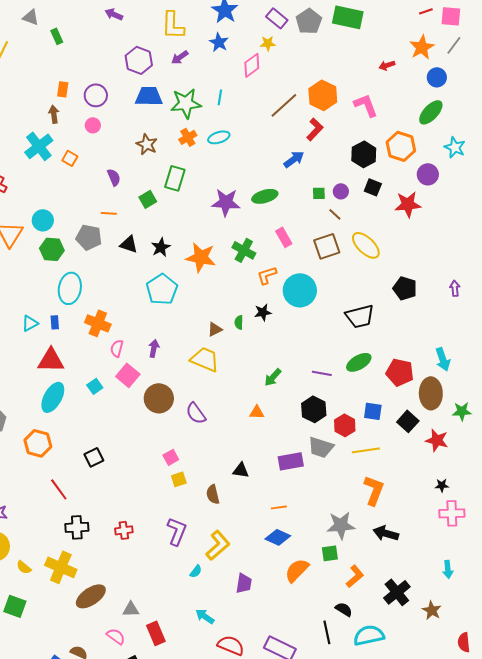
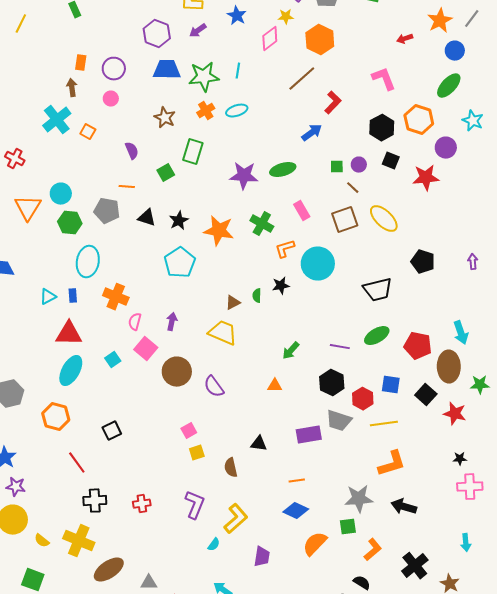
orange hexagon: (323, 95) -> (320, 40), moved
orange L-shape: (374, 490) -> (392, 464), turned 52

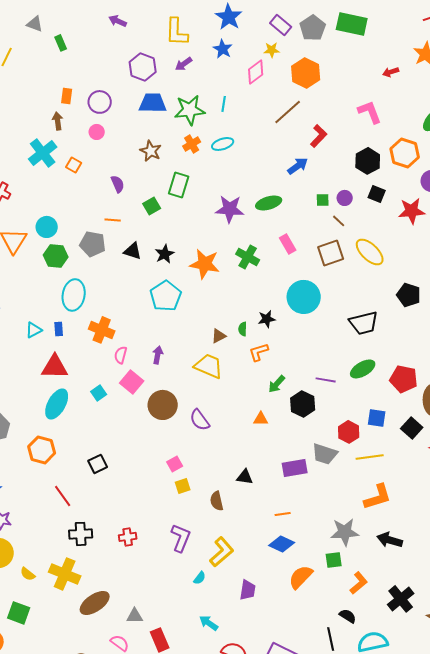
orange L-shape: (285, 249) -> (259, 352), moved
black hexagon: (332, 383) -> (303, 404), moved

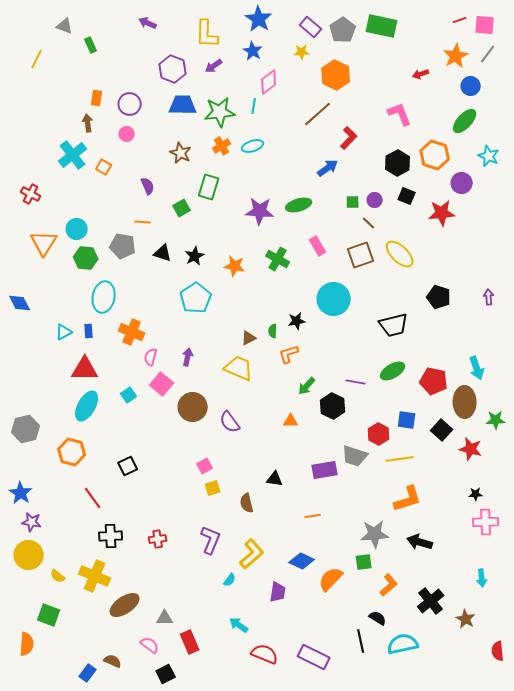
pink diamond: (256, 72) -> (269, 82), moved
orange star: (205, 264) -> (235, 266), size x0.7
blue diamond: (282, 544) -> (302, 561), moved

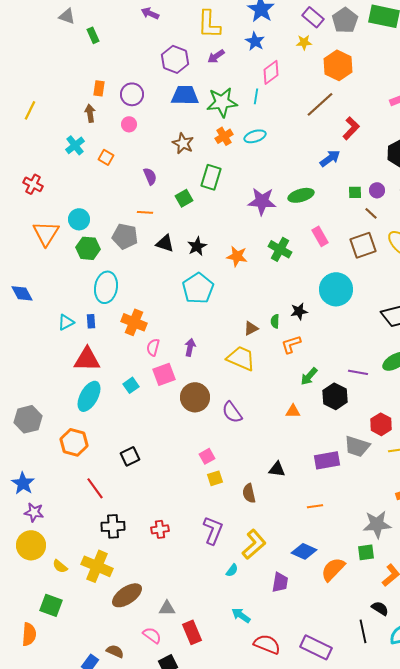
yellow line: (37, 59) -> (30, 110), moved
cyan cross: (73, 155) -> (75, 145), size x0.7
pink square: (162, 384) -> (164, 374), turned 30

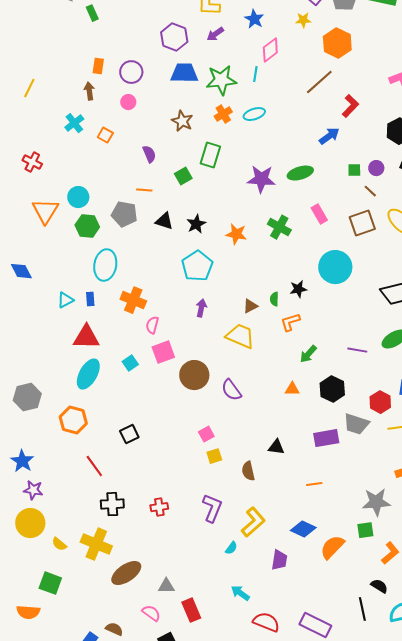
purple arrow: (190, 347) -> (201, 308), moved
black hexagon: (335, 396) -> (332, 389), moved
orange semicircle: (29, 634) -> (28, 612), turned 90

